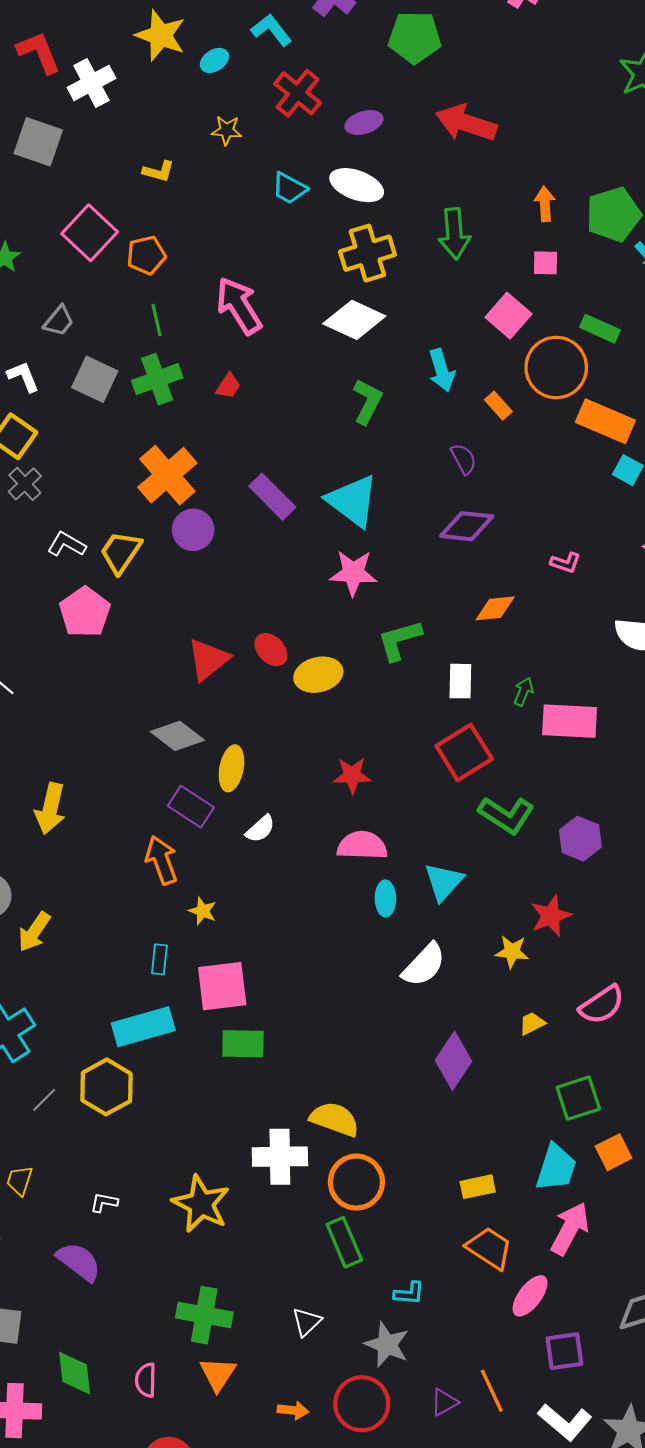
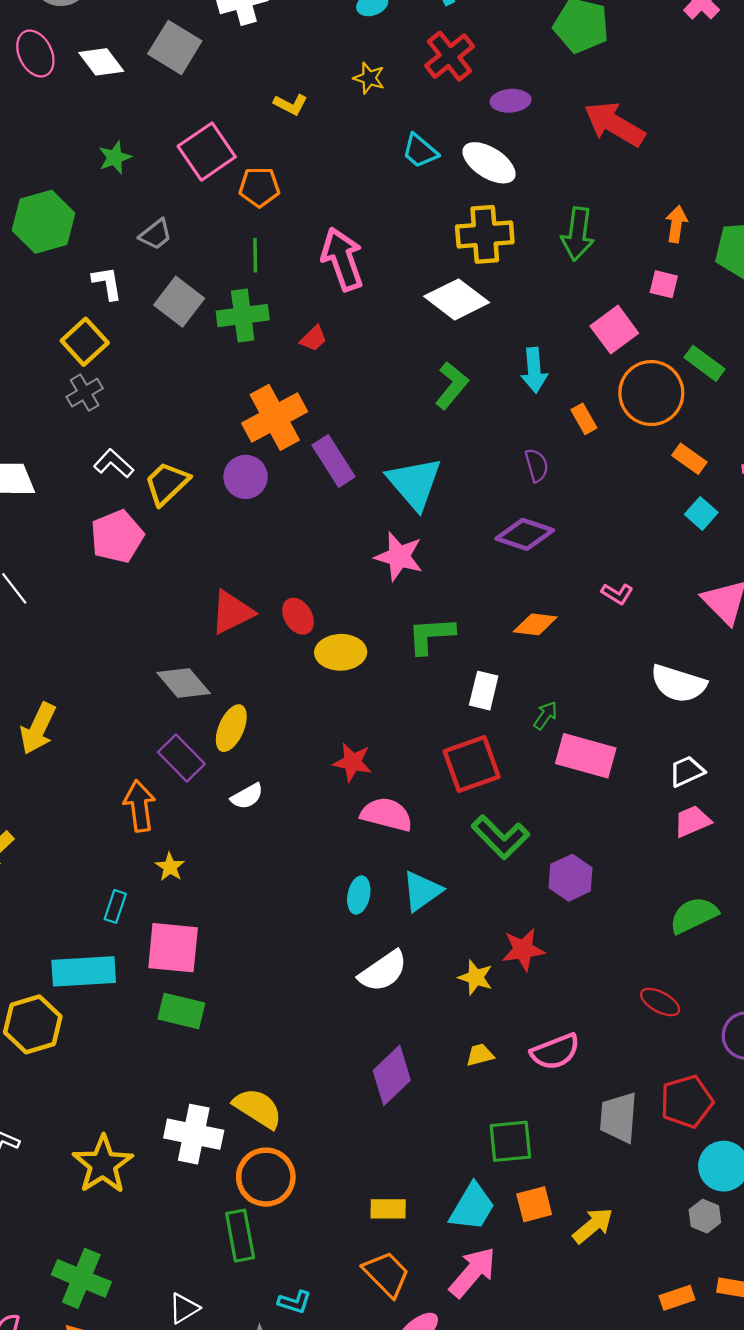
orange rectangle: (605, 421) -> (689, 459), size x0.6
orange cross: (167, 475) -> (275, 417), moved
pink semicircle: (362, 846) -> (387, 814), moved

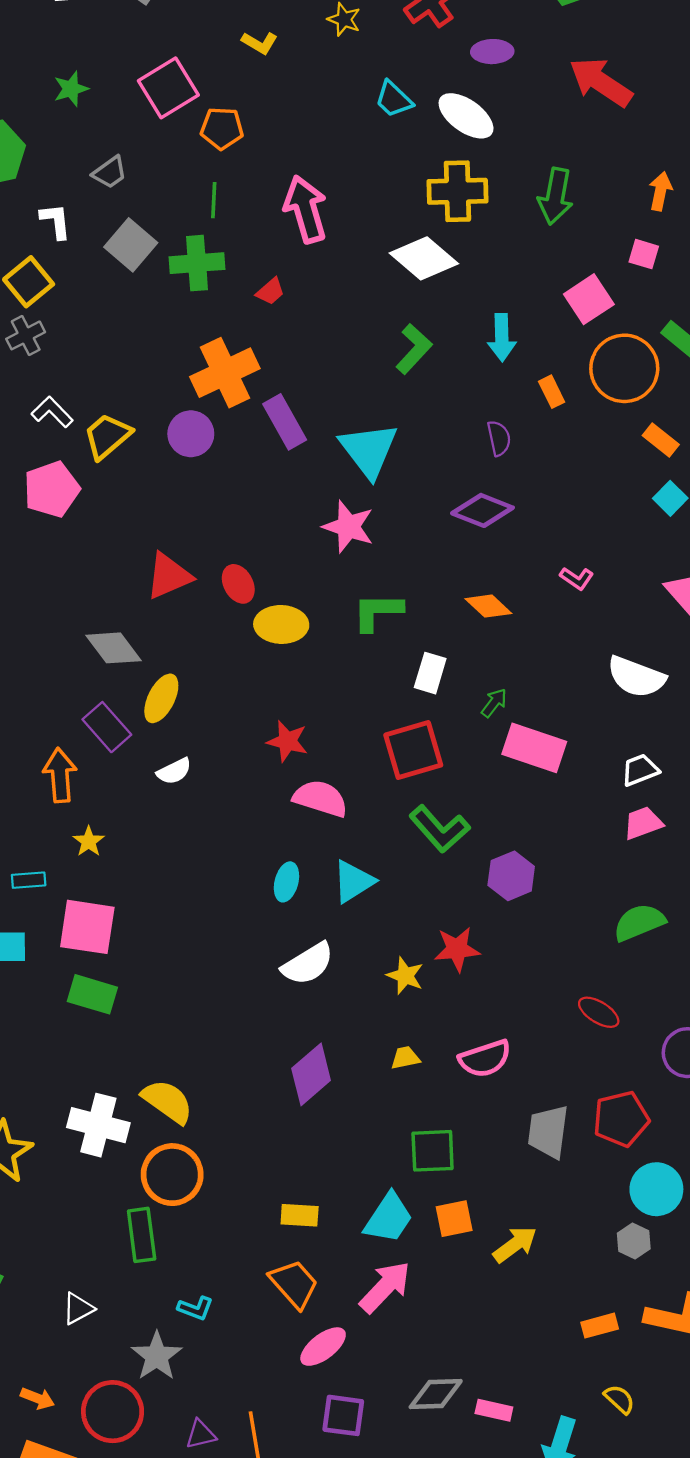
orange diamond: (535, 624) -> (488, 606), turned 33
cyan rectangle: (115, 906) -> (29, 880), turned 64

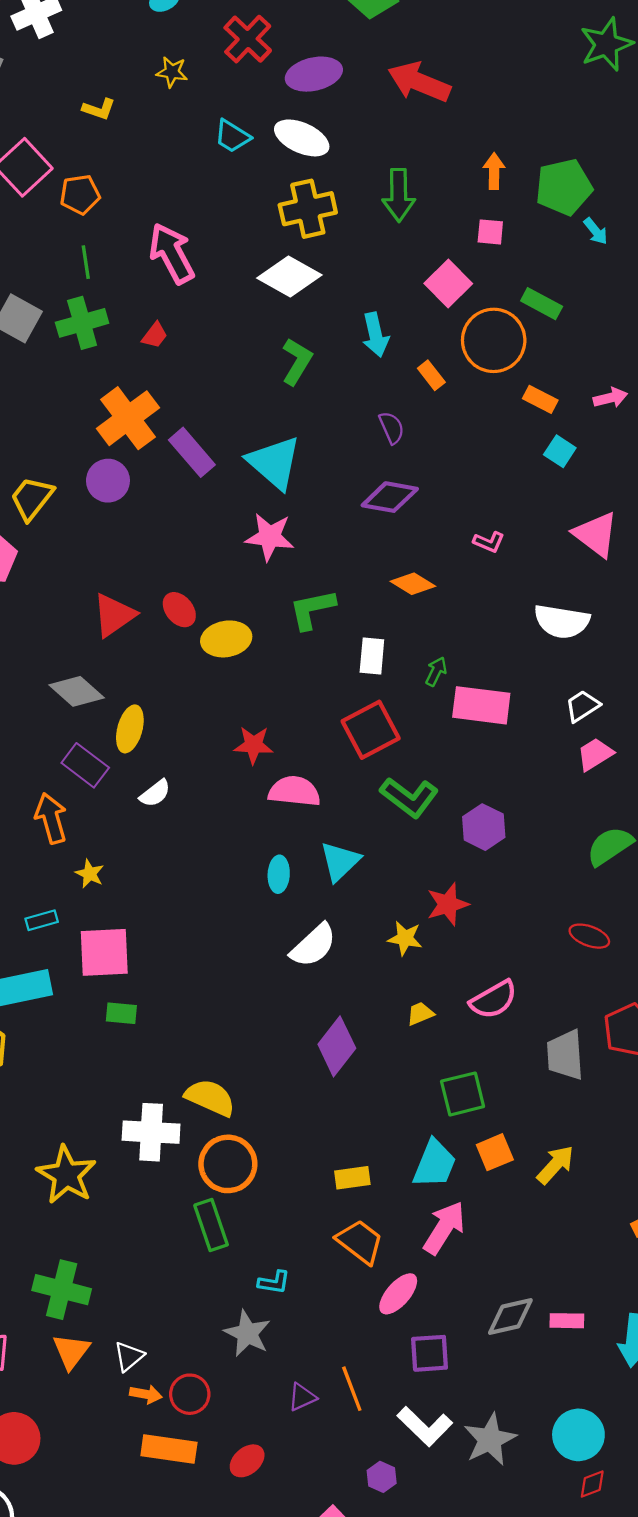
purple ellipse: (492, 52) -> (314, 74), size x1.4
green rectangle: (92, 994) -> (121, 1013), size x0.7
white triangle: (78, 1308) -> (129, 1356), moved
red circle: (113, 1412) -> (190, 1394), moved, size x0.7

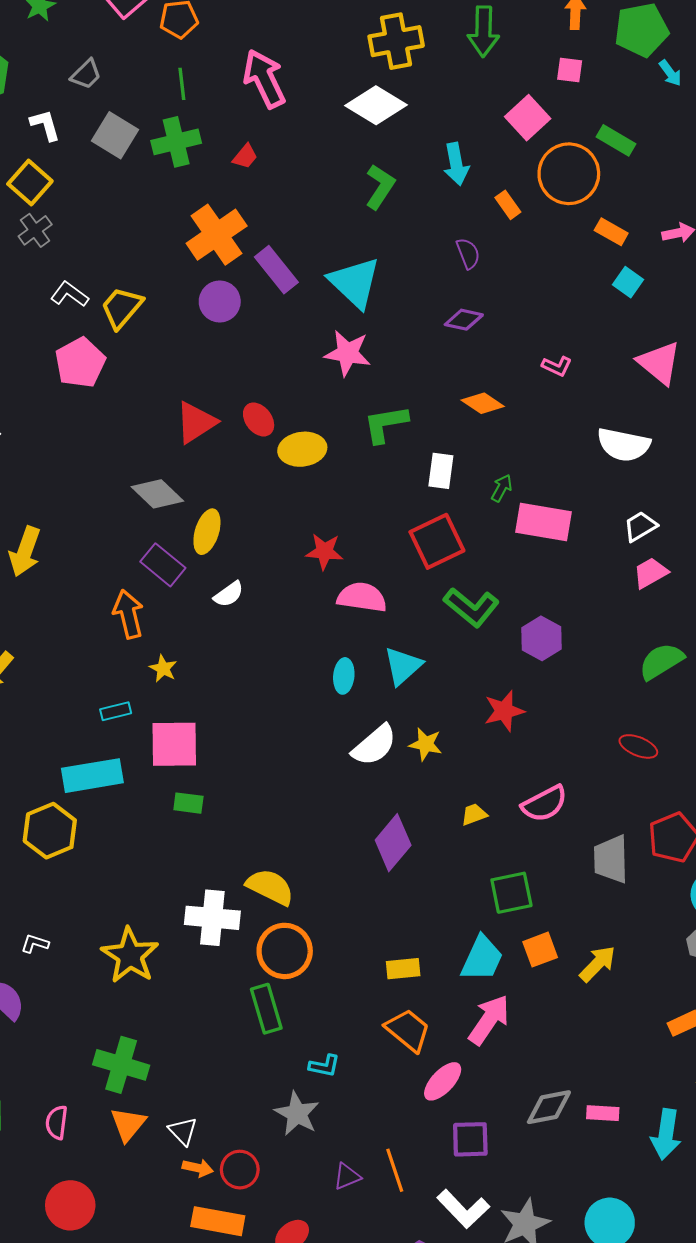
purple circle: (108, 481) -> (220, 301), moved
purple diamond: (390, 497) -> (464, 320), size x0.7
yellow star: (405, 938) -> (426, 744), moved
white triangle: (129, 1356) -> (183, 1131), turned -36

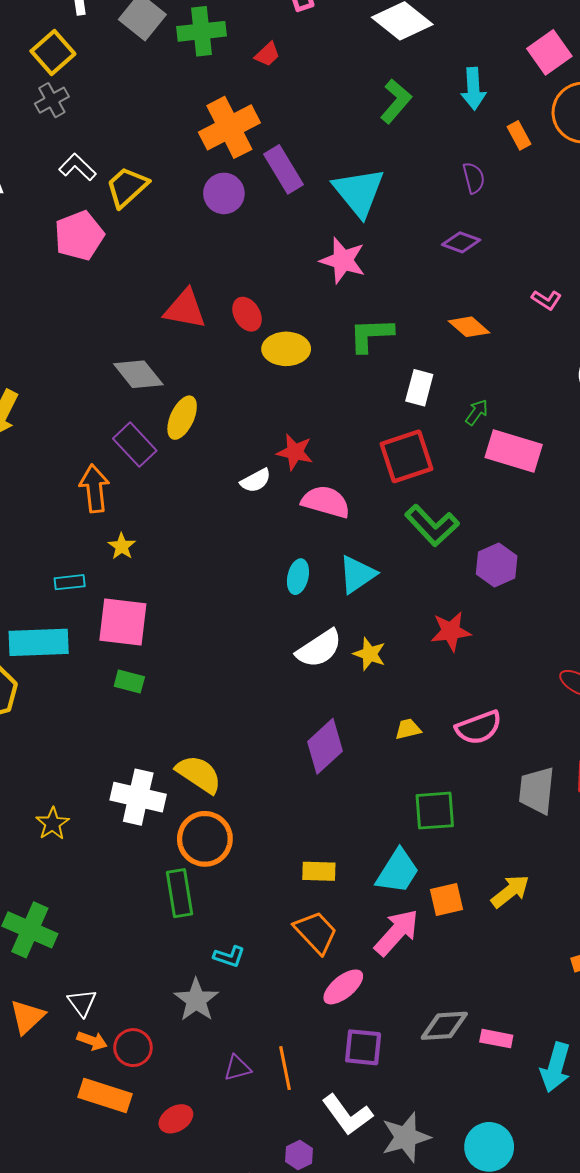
red triangle: (196, 422) -> (185, 309), turned 36
white semicircle: (229, 594) -> (256, 481), moved
orange square: (540, 950) -> (446, 899), moved
yellow star: (130, 955) -> (53, 824), size x0.6
orange triangle: (128, 1124) -> (27, 1017), moved

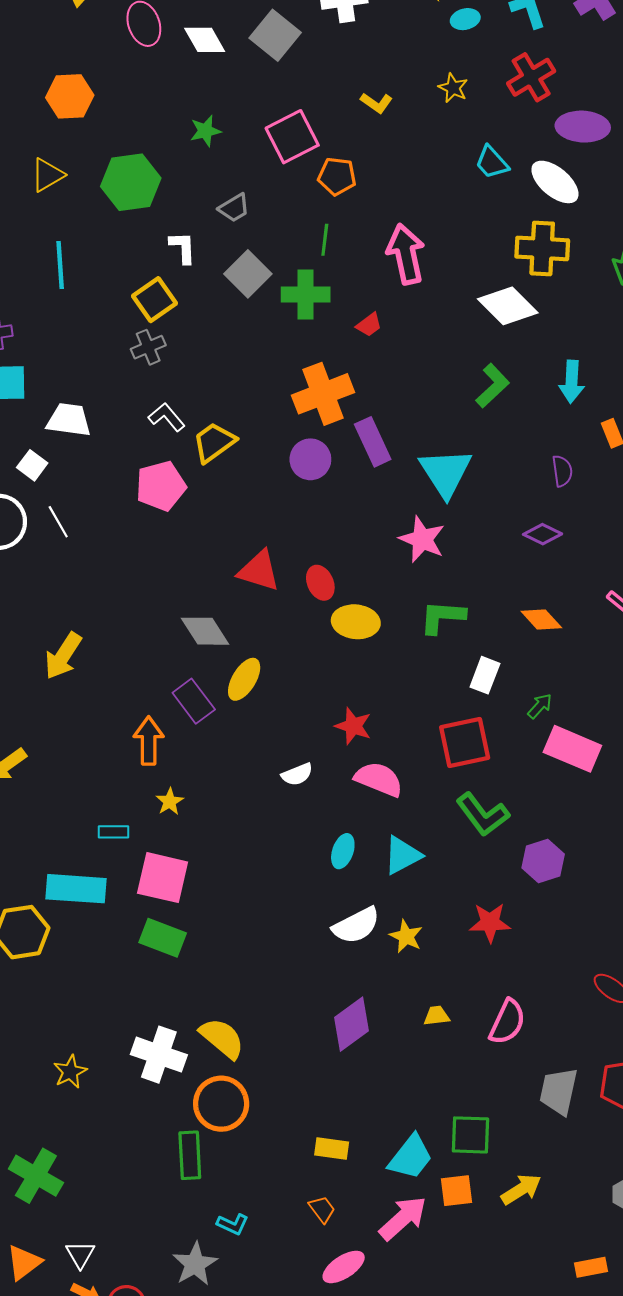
white semicircle: (256, 481) -> (297, 774), moved
green rectangle: (129, 681) -> (163, 938), size x1.5
pink semicircle: (479, 727) -> (507, 1022), turned -51
green square: (435, 811) -> (471, 1135), moved
orange trapezoid: (316, 932) -> (322, 1209), size x0.6

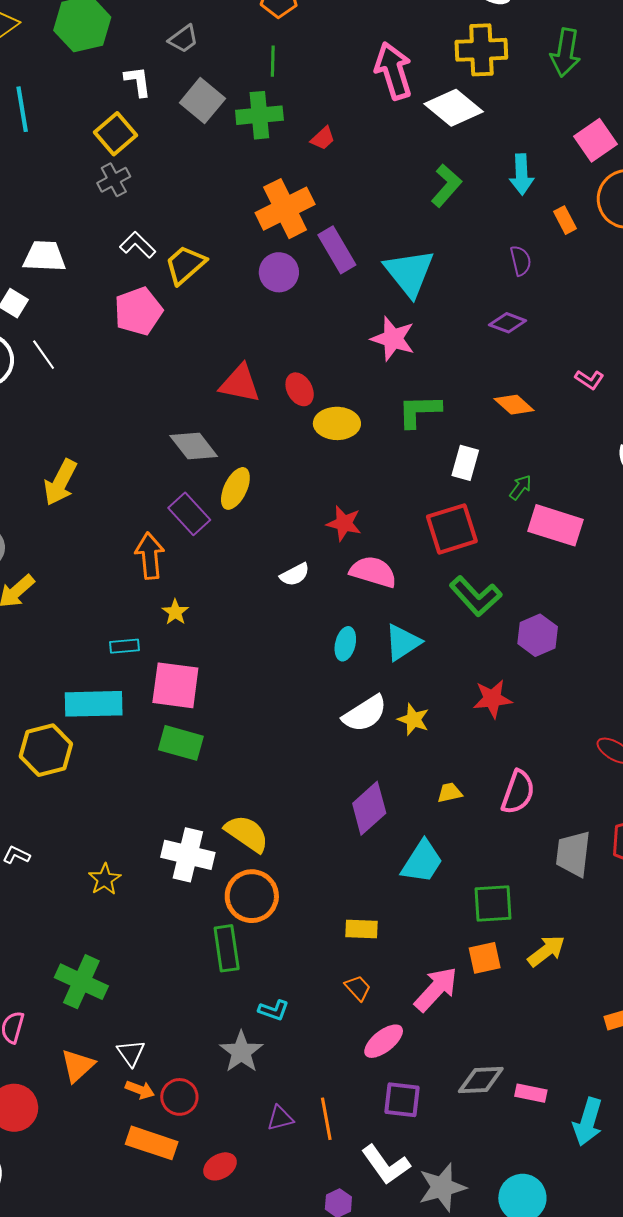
pink arrow: (406, 254) -> (393, 71), moved
cyan trapezoid: (411, 1157) -> (422, 862), moved

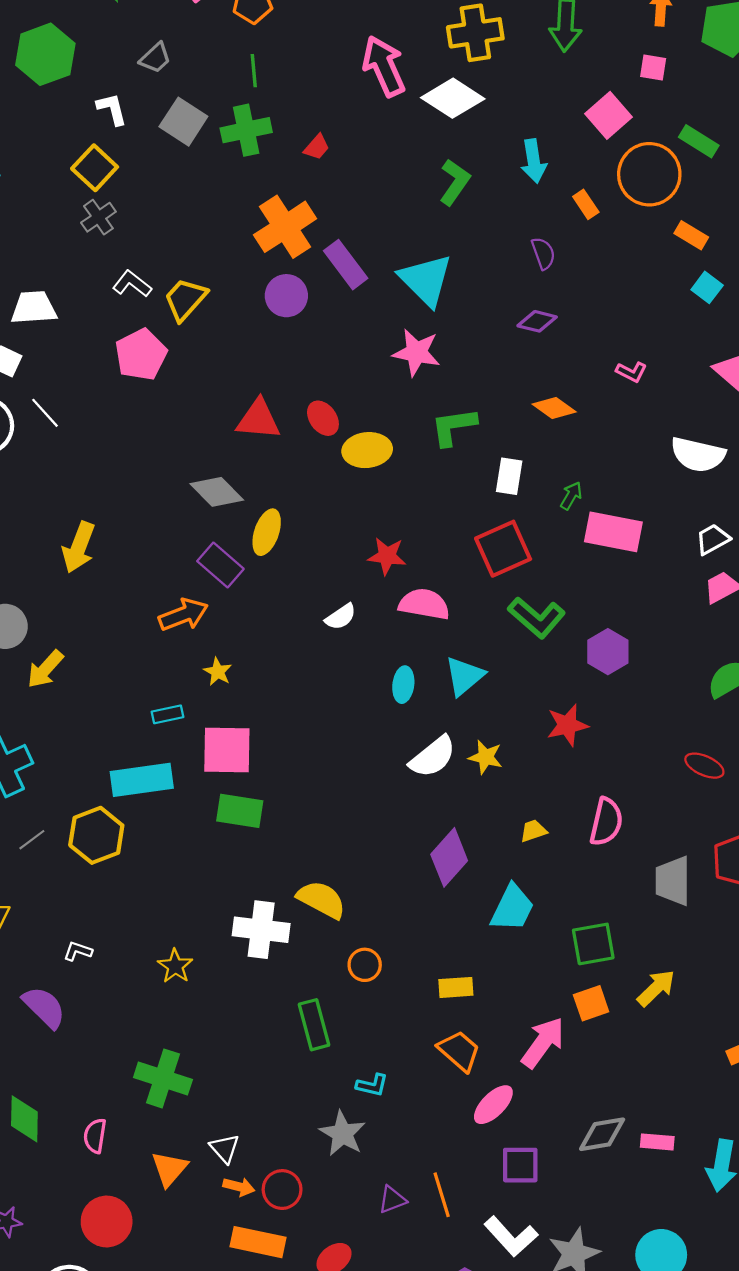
orange arrow: (150, 556) -> (183, 615), turned 81
orange circle: (252, 896) -> (365, 965), moved, size x0.6
orange trapezoid: (358, 988) -> (459, 1051), size x1.5

